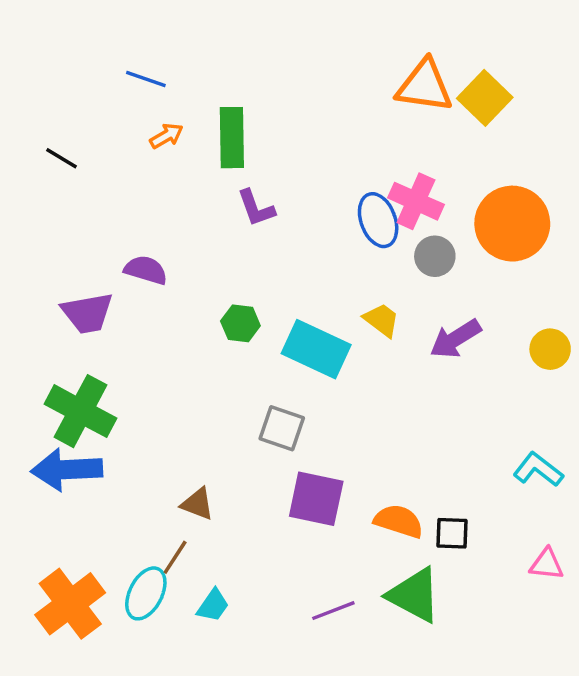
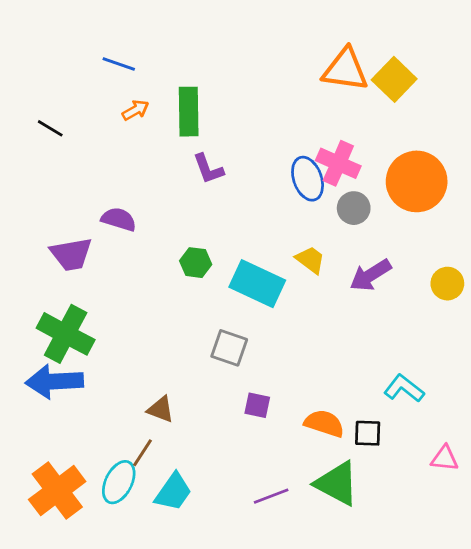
cyan L-shape: (538, 470) -> (404, 388), moved
purple square: (316, 499) -> (257, 405), size x0.6
cyan trapezoid: (213, 605) -> (173, 492), size x1.4

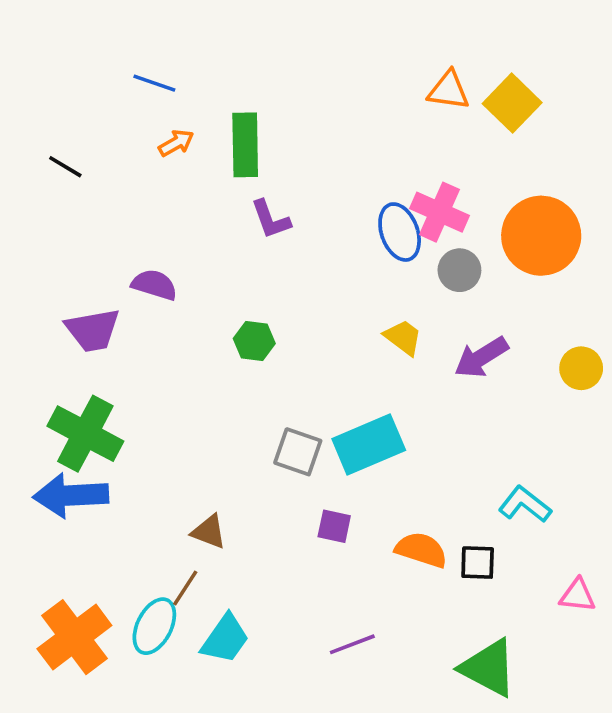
orange triangle: (345, 70) -> (449, 90), size x0.7
cyan rectangle: (257, 284) -> (369, 445), moved, turned -48
green triangle: (337, 484) -> (489, 668), moved

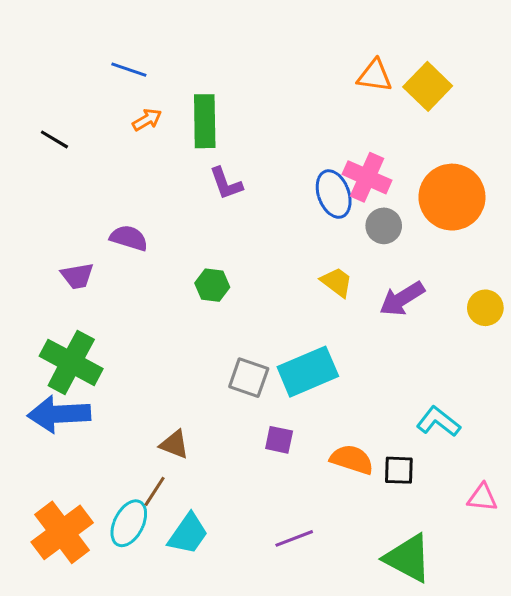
purple trapezoid: (93, 330) -> (77, 276), size x0.7

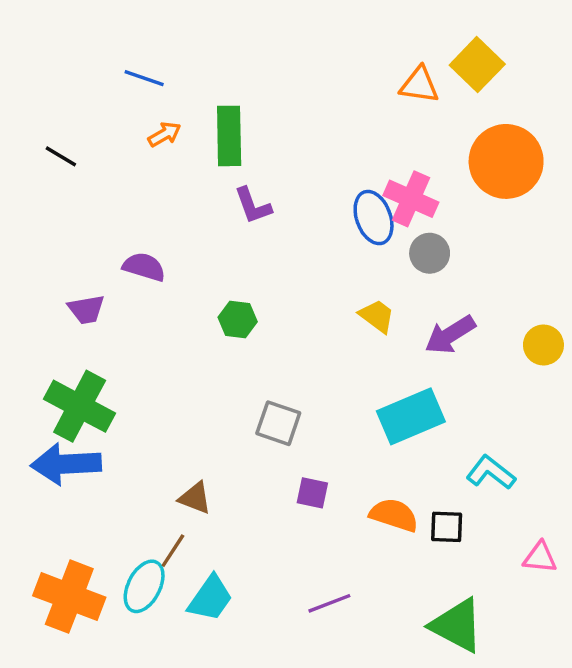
yellow square: (428, 86) -> (477, 65), moved
orange circle: (452, 197) -> (506, 161), moved
cyan rectangle: (308, 372) -> (411, 416), moved
orange cross: (62, 532) -> (69, 597), turned -32

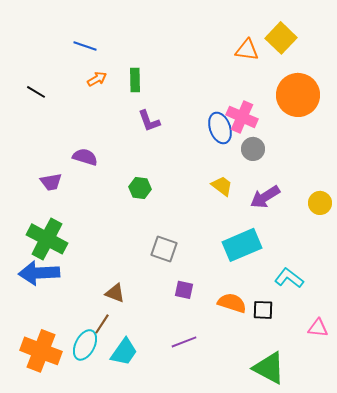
green rectangle: (229, 136) -> (135, 80), size x0.7
purple line: (329, 603) -> (184, 342), moved

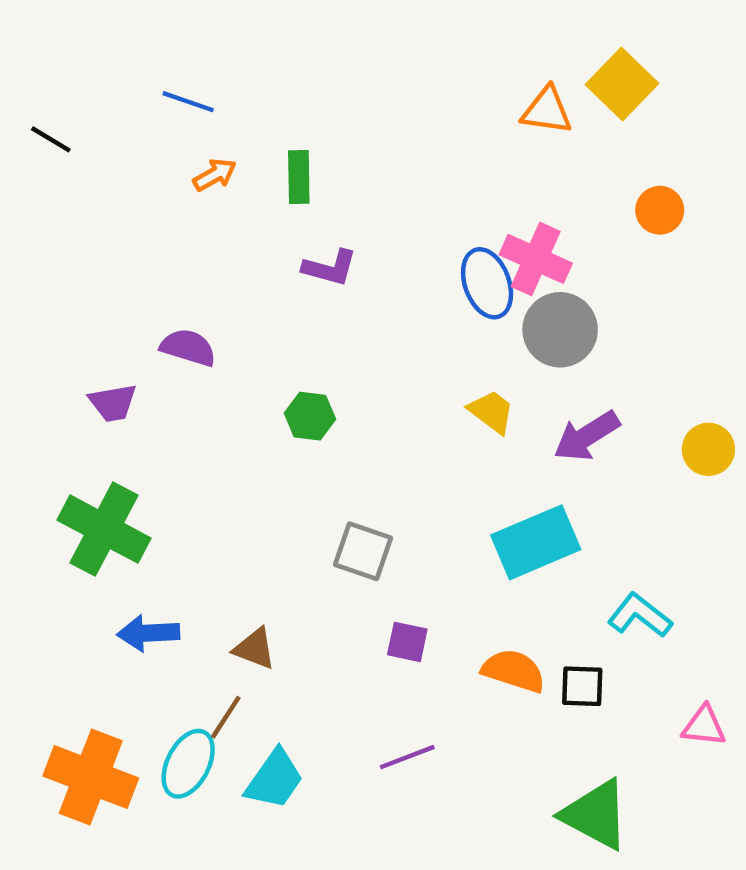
black line: (36, 92) -> (51, 139), moved
orange circle: (298, 95) -> (660, 210), size x0.5
purple L-shape: (149, 121) -> (330, 268), turned -55
gray circle: (253, 149) -> (560, 330), size x1.4
blue arrow: (39, 273) -> (148, 633), moved, size x0.7

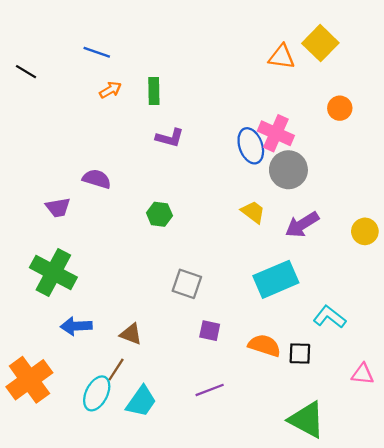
orange cross: (91, 777) -> (29, 380), moved, turned 33

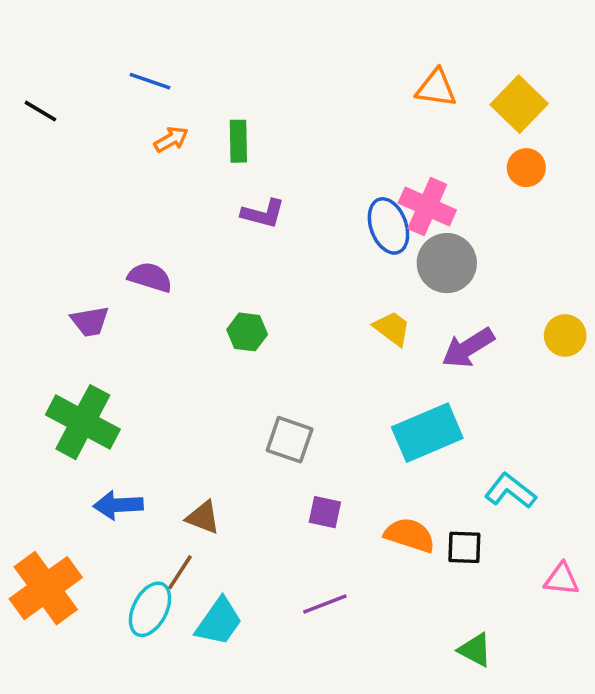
yellow square: (320, 43) -> (519, 104), moved
yellow circle: (365, 231) -> (565, 335), moved
green triangle: (307, 420) -> (475, 650), size x0.6

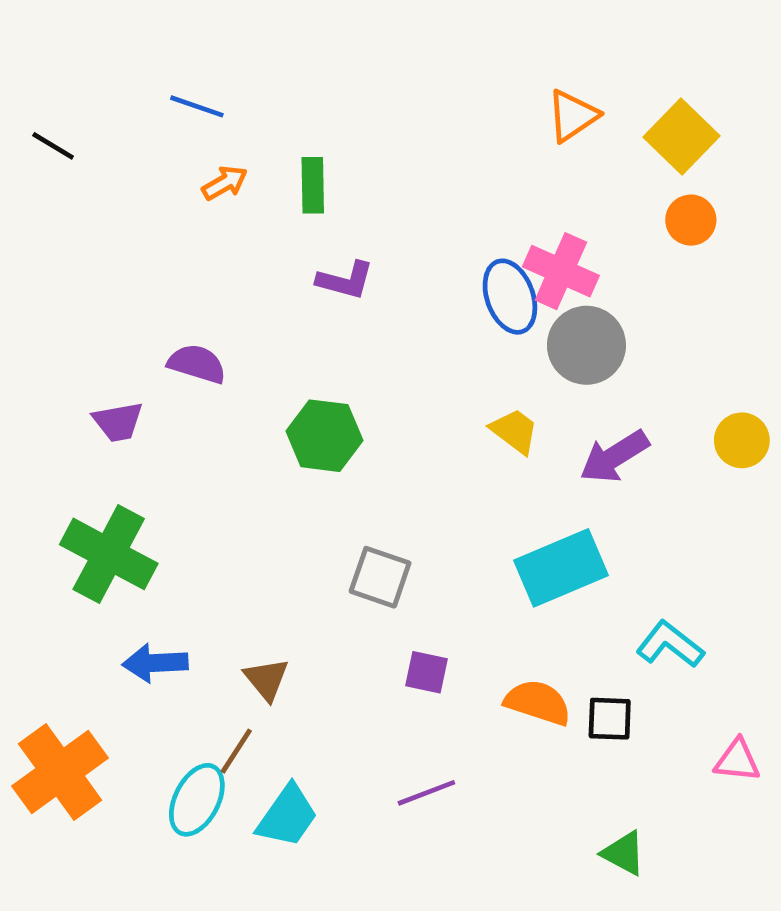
orange triangle: (436, 88) -> (573, 116), turned -42
green hexagon: (247, 332) -> (324, 436), size x1.4
brown triangle: (203, 517) -> (266, 679), turned 30

